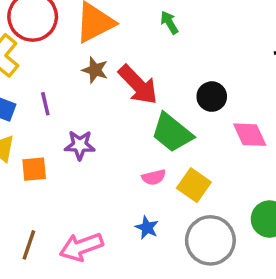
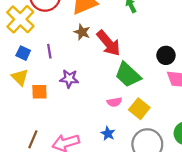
black circle: (212, 97) -> (166, 55), moved

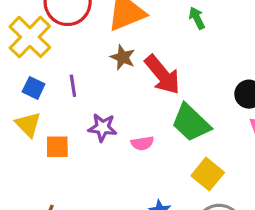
pink semicircle: (114, 102) -> (142, 143), moved

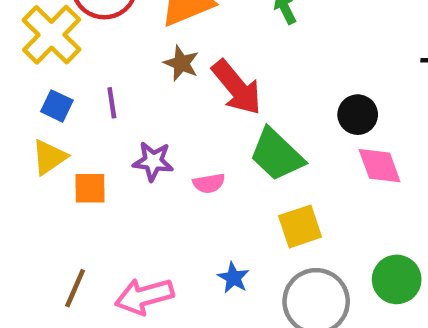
yellow triangle: (28, 125) -> (49, 157), turned 40
yellow square: (208, 174) -> (300, 226), turned 32

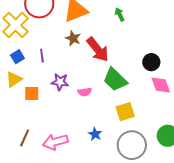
blue square: (57, 106) -> (17, 57), turned 32

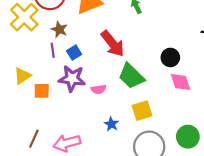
brown star: (73, 38) -> (59, 29), moved
blue square: (17, 57) -> (74, 53), moved
purple star: (60, 82) -> (72, 78), size x1.4
blue star: (95, 134) -> (111, 124), moved

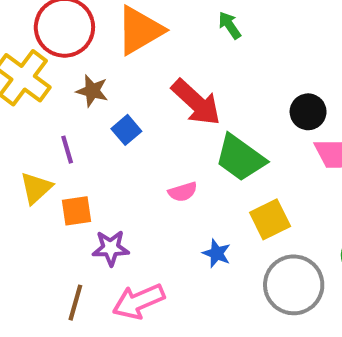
purple line: (53, 50) -> (67, 150), moved
purple star: (72, 78) -> (111, 248), moved, size x0.7

